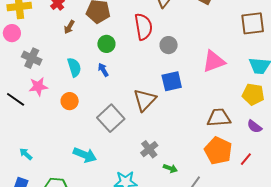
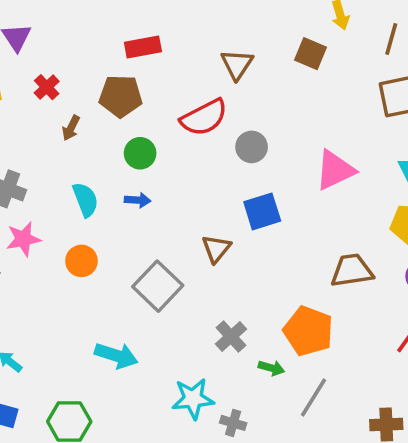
red semicircle: (143, 27) -> (204, 117), turned 76
blue arrow: (103, 70) -> (138, 200), turned 128
brown triangle: (145, 100) -> (216, 249), size x0.7
orange pentagon: (218, 151) -> (308, 331), moved

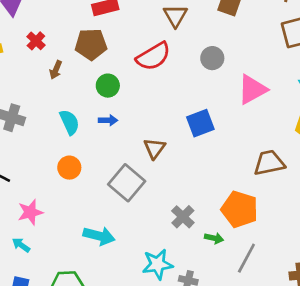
gray circle: (252, 147) -> (212, 58), moved
pink star: (23, 239) -> (30, 212), moved
brown triangle: (216, 249) -> (154, 148), moved

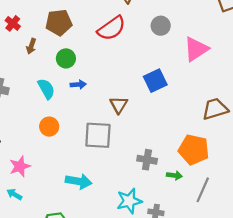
green circle: (108, 86) -> (66, 58), moved
gray square: (127, 183) -> (98, 135), turned -32
gray cross: (183, 217) -> (147, 160), turned -30

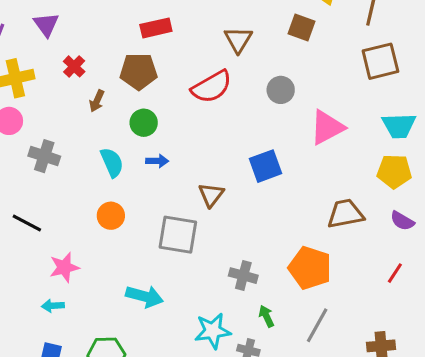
green arrow: (174, 175) -> (266, 316), moved, turned -128
cyan arrow: (14, 194) -> (53, 306), turned -40

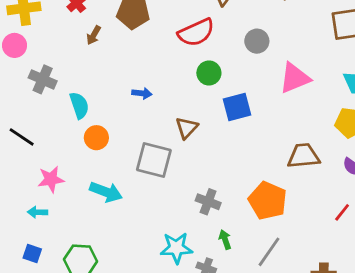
green circle: (144, 123) -> (209, 73), moved
cyan semicircle: (112, 162) -> (79, 105), moved
cyan arrow: (145, 296) -> (106, 192), moved

